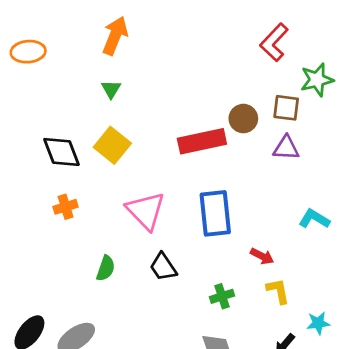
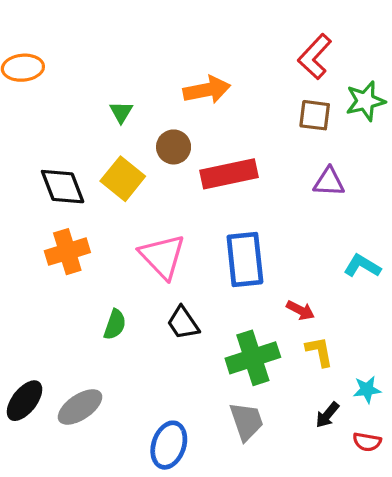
orange arrow: (115, 36) -> (207, 90), moved, turned 57
brown square: (286, 108) -> (315, 115), moved
brown circle: (243, 119) -> (174, 147), moved
orange cross: (66, 207) -> (67, 252), size x1.5
green cross: (222, 296) -> (253, 358), size x1.8

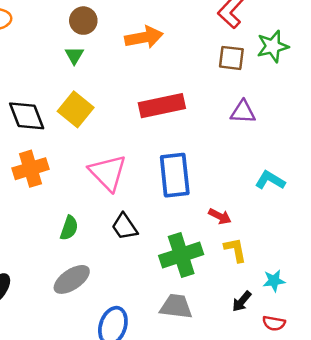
brown circle: (174, 147) -> (83, 21), moved
gray ellipse: (80, 407) -> (72, 279), moved
gray trapezoid: (246, 421) -> (176, 306), turned -64

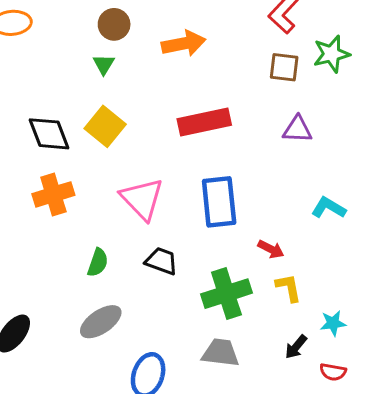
black trapezoid: (125, 227) -> (161, 261), turned 144

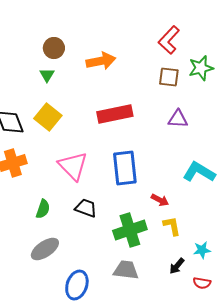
cyan L-shape: (329, 208) -> (199, 172), size x1.4

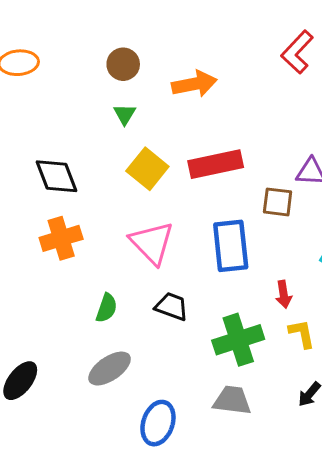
green triangle: (47, 75) -> (125, 114), moved
brown square: (169, 77) -> (278, 202), moved
yellow square: (48, 117) -> (147, 169), moved
red arrow: (160, 200) -> (284, 294), turned 54

